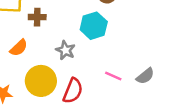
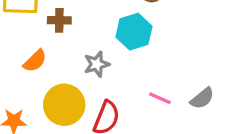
gray star: (65, 50) -> (97, 64), turned 30

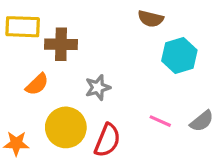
brown cross: (59, 20) -> (61, 44), size x1.4
cyan hexagon: (134, 32) -> (179, 55), moved

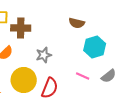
brown semicircle: (151, 19) -> (77, 23), moved
cyan hexagon: (179, 55) -> (95, 47), moved

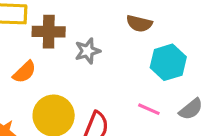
gray star: (44, 55) -> (87, 51), moved

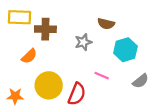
gray star: (87, 51) -> (83, 42), moved
pink line: (149, 109) -> (102, 76), moved

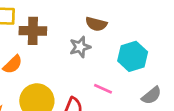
brown semicircle: (106, 24) -> (96, 24), moved

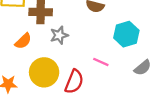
gray star: (80, 47) -> (59, 35), moved

